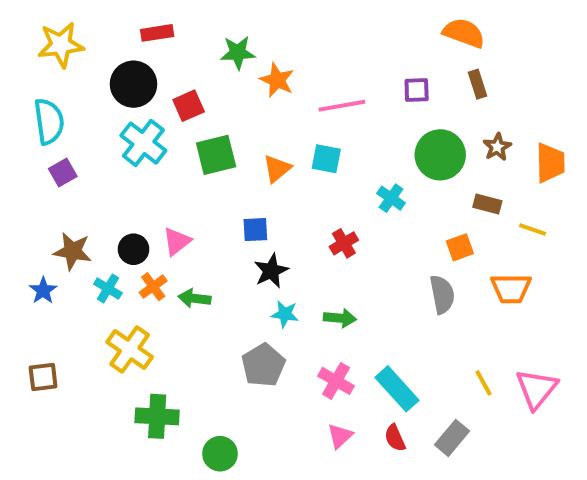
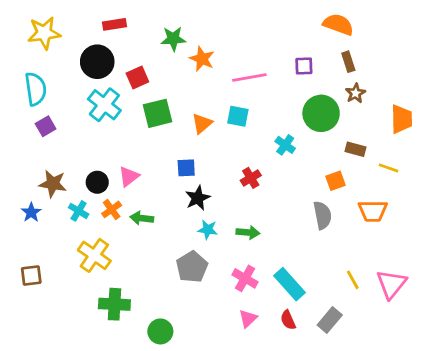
brown star: (497, 147) -> (356, 93), moved

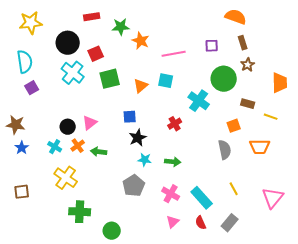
red rectangle: (114, 24) -> (92, 17), moved
cyan cross: (285, 145) -> (199, 101), size x1.5
brown star: (53, 184) -> (16, 125), moved
yellow line: (353, 280) -> (234, 189), moved

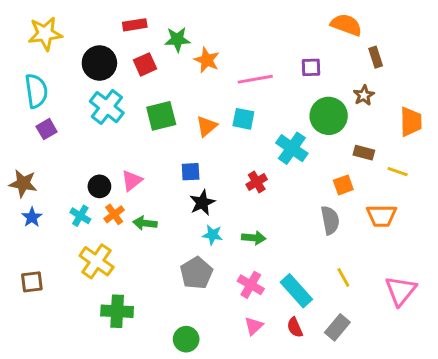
brown rectangle: (243, 43) -> (376, 57), moved
red square: (96, 54) -> (145, 64), moved
green circle: (112, 231) -> (186, 339), moved

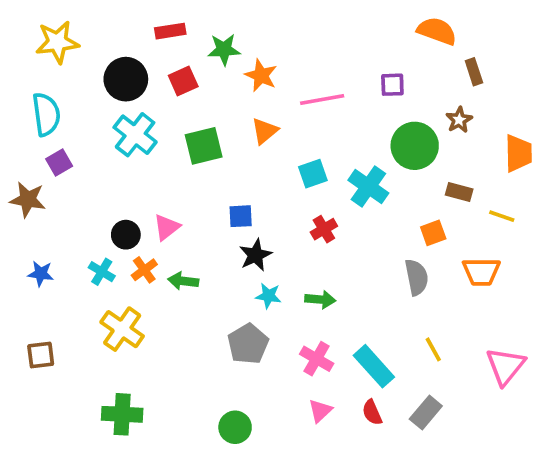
cyan square: (243, 119) -> (313, 174), moved, turned -30
orange triangle: (207, 126) -> (265, 131), moved
brown star: (23, 183) -> (28, 200), moved
blue star: (32, 217) -> (41, 274), turned -30
green cross: (117, 311) -> (122, 414), moved

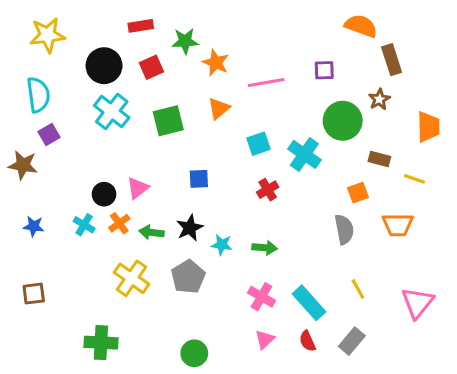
brown rectangle: (474, 72) -> (392, 60), size x1.4
black star: (255, 255) -> (190, 228), moved
yellow cross: (122, 329) -> (132, 278), moved
gray pentagon: (248, 344) -> (188, 277), moved

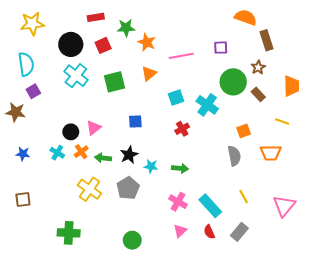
brown rectangle: (379, 159) -> (258, 94), moved, turned 32

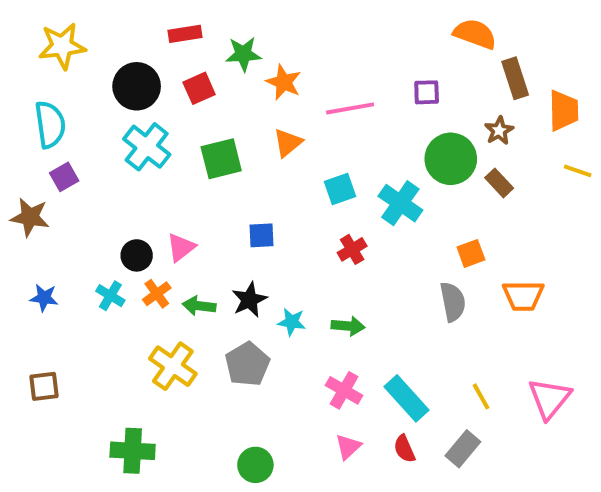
orange trapezoid: (291, 86) -> (564, 110), moved
yellow line: (282, 121) -> (578, 171), moved
yellow line: (244, 196) -> (481, 396), moved

